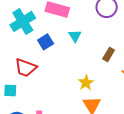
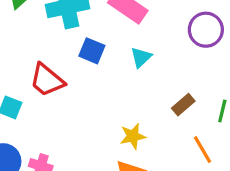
blue square: (46, 42) -> (92, 51), turned 35

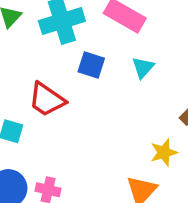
yellow star: (133, 136) -> (164, 152), moved

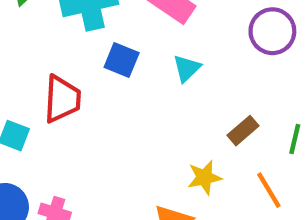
red trapezoid: (47, 99) -> (62, 99), turned -126

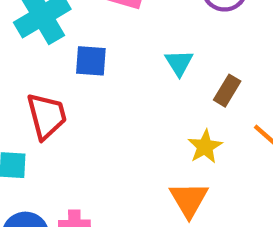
cyan triangle: (187, 68) -> (179, 63), moved

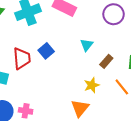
blue square: (91, 61) -> (46, 51), moved, turned 35

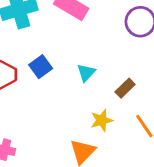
cyan triangle: (87, 45) -> (86, 73), moved

